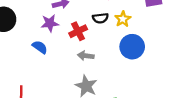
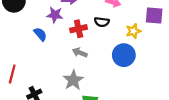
yellow star: (123, 19) -> (133, 31), moved

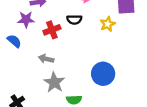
gray arrow: (80, 53) -> (46, 59), moved
blue circle: (124, 55) -> (103, 74), moved

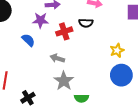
yellow star: (108, 24) -> (117, 50), moved
blue circle: (103, 74) -> (121, 75), moved

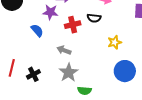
yellow star: (117, 50) -> (115, 42), moved
black cross: (28, 98) -> (33, 74), moved

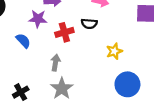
gray arrow: (64, 50) -> (55, 63), turned 80

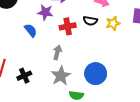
yellow star: (114, 51) -> (113, 23), moved
blue circle: (127, 84) -> (96, 74), moved

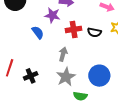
black semicircle: (90, 21) -> (94, 32), moved

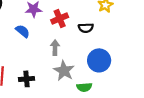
black semicircle: (94, 32) -> (86, 28), moved
black cross: (31, 76) -> (26, 79), turned 32

